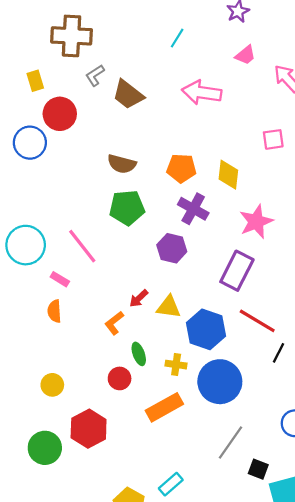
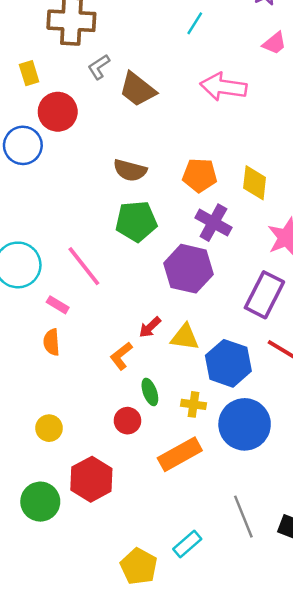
purple hexagon: (172, 248) -> (189, 269), size x1.4
gray line: (231, 442) -> (243, 517), moved, turned -57

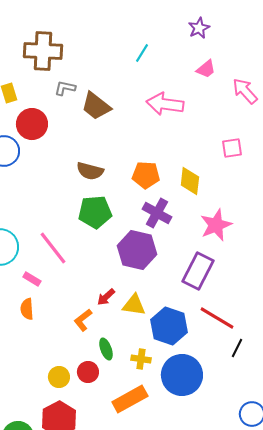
gray L-shape: (99, 67) -> (65, 88), turned 45
yellow circle: (49, 428) -> (59, 377), moved

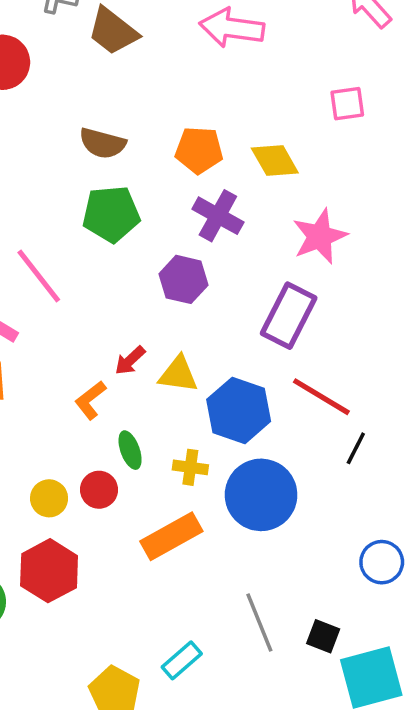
yellow diamond: (190, 181) -> (275, 161), turned -36
purple hexagon: (137, 250) -> (183, 279), size x0.7

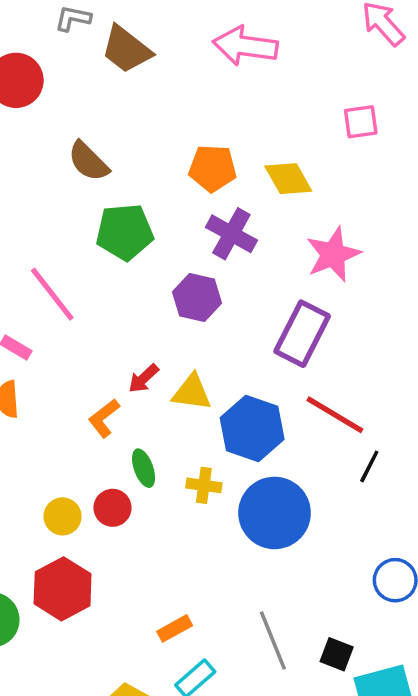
brown semicircle: (102, 143) -> (88, 161), moved, turned 30
orange rectangle: (171, 536) -> (175, 628), moved, size x0.6

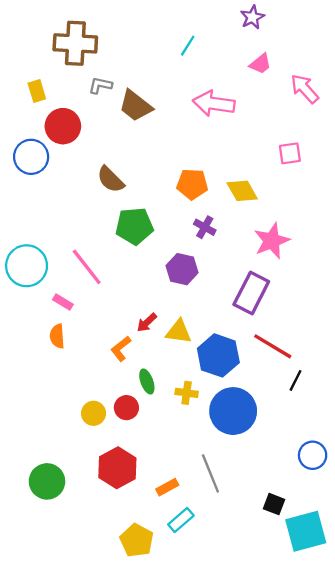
purple cross: (231, 234) -> (205, 227), size x0.7
red hexagon: (63, 589) -> (117, 468), moved
gray line: (273, 640) -> (210, 473), moved

